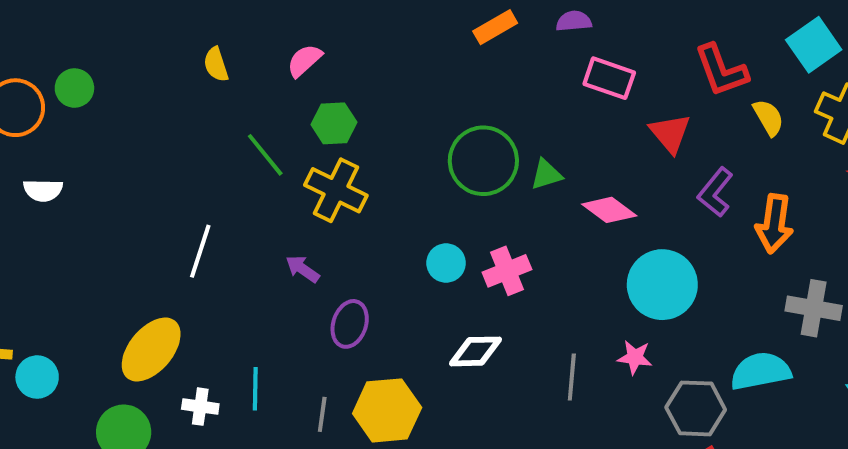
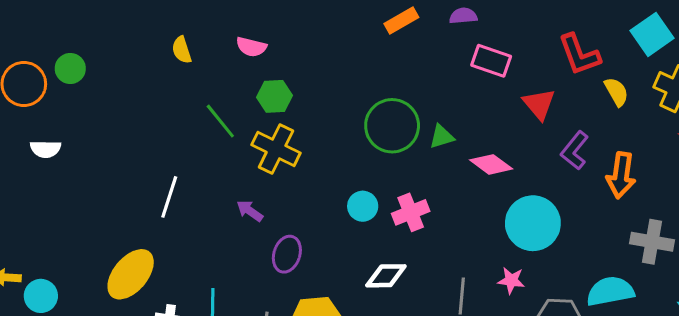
pink semicircle: (304, 60) -> (251, 47), turned -124

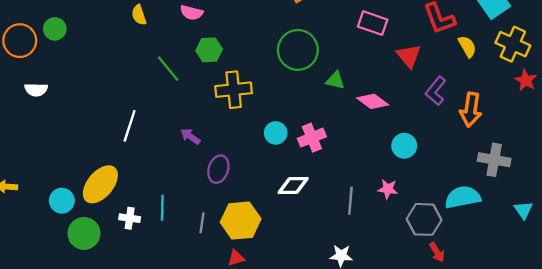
green circle: (392, 126) -> (298, 50), moved
green triangle: (442, 137) -> (335, 80), turned 30
yellow cross: (276, 149) -> (234, 90), moved, turned -32
cyan circle: (533, 223) -> (404, 146), size x0.6
cyan circle: (41, 296) -> (62, 201), moved

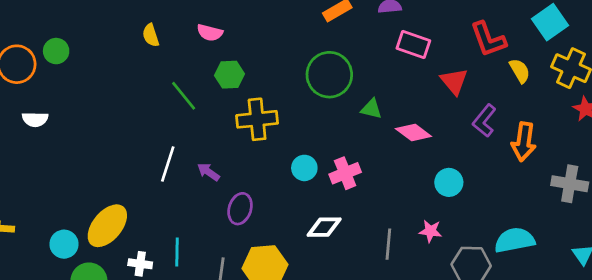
white line: (130, 126) -> (168, 164), moved
gray cross: (494, 160) -> (570, 184), moved

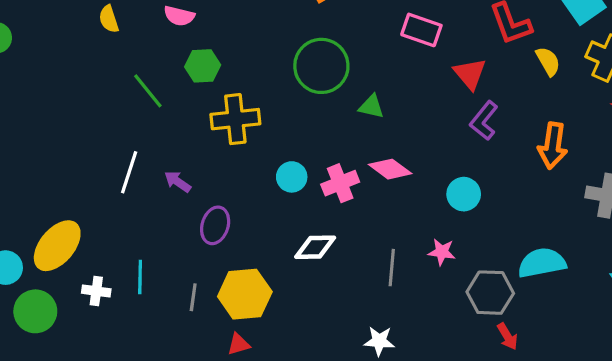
purple L-shape: (484, 121) -> (484, 121), moved
pink diamond: (413, 132) -> (390, 169), moved

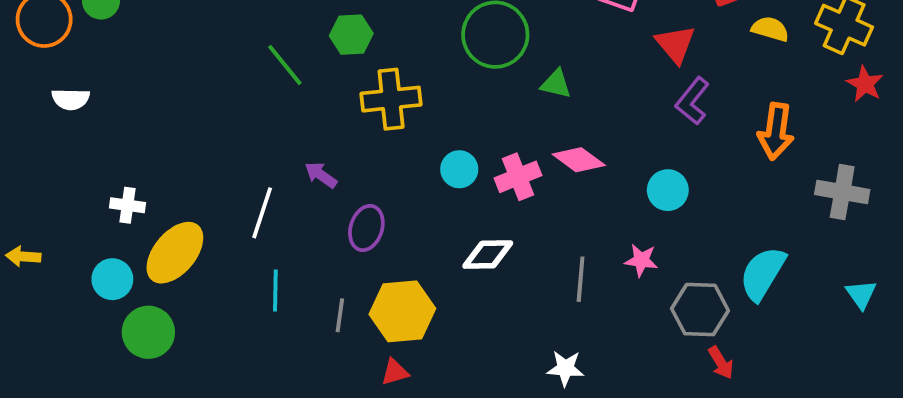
yellow semicircle: (548, 61) -> (770, 29), turned -44
white line: (129, 172) -> (262, 213), moved
cyan semicircle: (542, 263) -> (763, 274), turned -48
white cross: (96, 291) -> (128, 205), moved

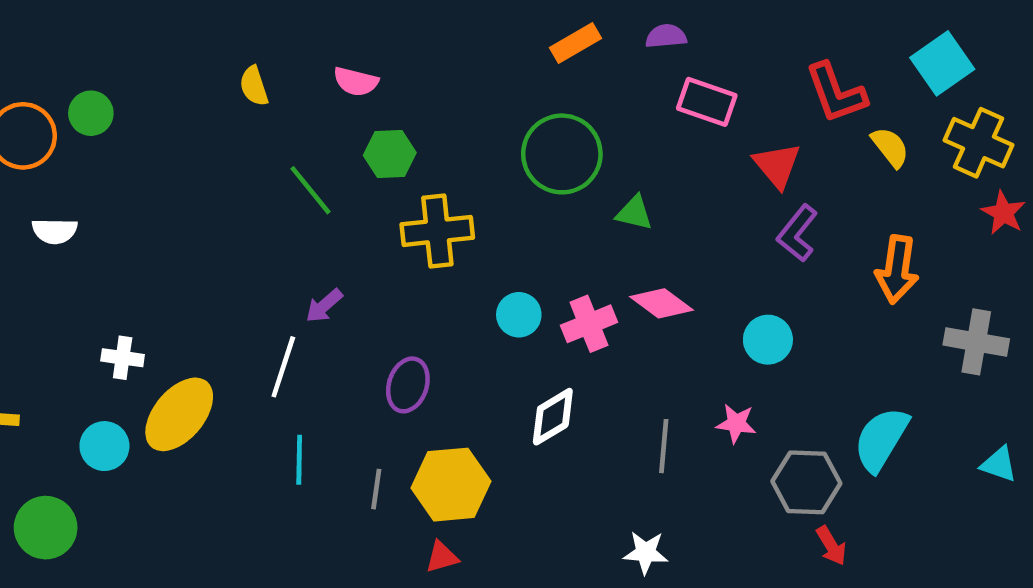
yellow semicircle: (770, 29) -> (890, 147), turned 36
purple arrow: (321, 175) -> (324, 306), moved, turned -76
white diamond: (488, 255) -> (553, 417), turned -30
cyan triangle: (861, 294) -> (999, 464), turned -36
green circle: (148, 332) -> (46, 528), moved

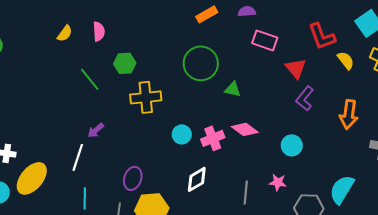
pink semicircle: (356, 82) -> (99, 31), moved, turned -108
yellow semicircle: (254, 86) -> (65, 33), turned -126
purple ellipse: (408, 385) -> (133, 178), moved

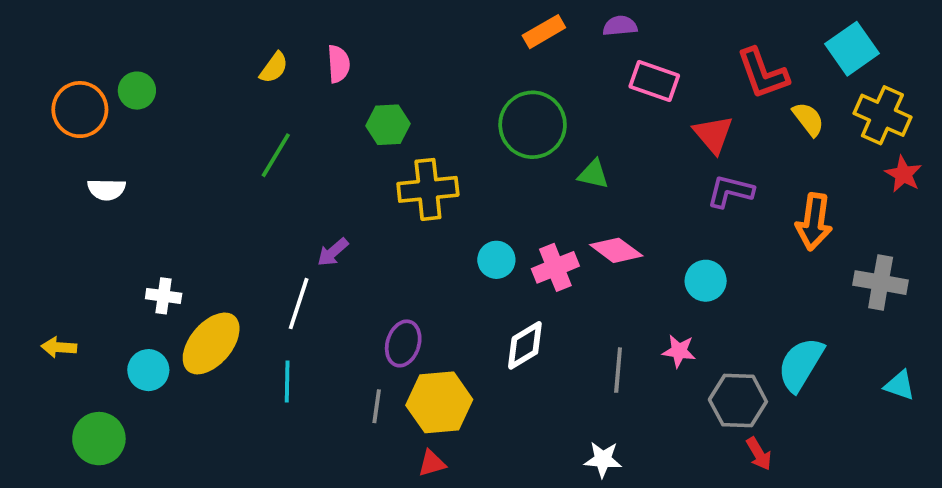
green line: (90, 79) -> (276, 155), moved, turned 70
purple L-shape: (305, 98) -> (730, 191), turned 65
cyan line: (85, 198) -> (287, 382), moved

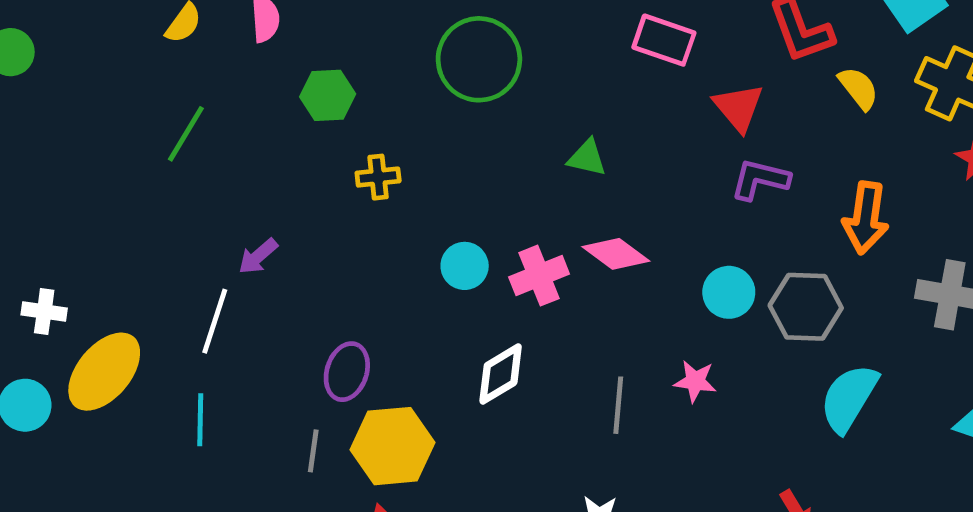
green circle: (533, 125) -> (479, 59), moved
yellow cross: (428, 189) -> (378, 177), size x0.6
gray hexagon: (738, 401) -> (806, 307), moved

